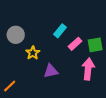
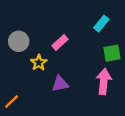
cyan rectangle: (60, 31) -> (101, 24), moved
pink rectangle: (75, 44) -> (60, 42), moved

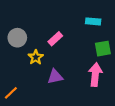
cyan rectangle: (101, 24) -> (93, 21), turned 56

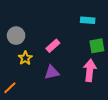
pink rectangle: (55, 39) -> (53, 46), moved
yellow star: (36, 57) -> (25, 58), moved

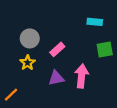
gray circle: (16, 36) -> (30, 38), moved
pink arrow: (90, 70) -> (82, 76), moved

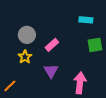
pink arrow: (82, 76) -> (80, 83), moved
purple triangle: (56, 78) -> (51, 71), turned -49

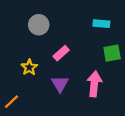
gray circle: (27, 35) -> (39, 25), moved
pink arrow: (80, 83) -> (94, 84), moved

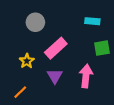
pink rectangle: (61, 53) -> (56, 48), size x1.5
orange line: (12, 102) -> (20, 92), moved

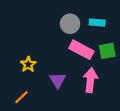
gray circle: (35, 22) -> (70, 24), moved
pink rectangle: (56, 48) -> (81, 50), moved, turned 70

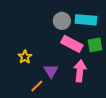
cyan rectangle: (97, 23) -> (86, 20), size x1.5
orange line: (21, 97) -> (37, 86), moved

